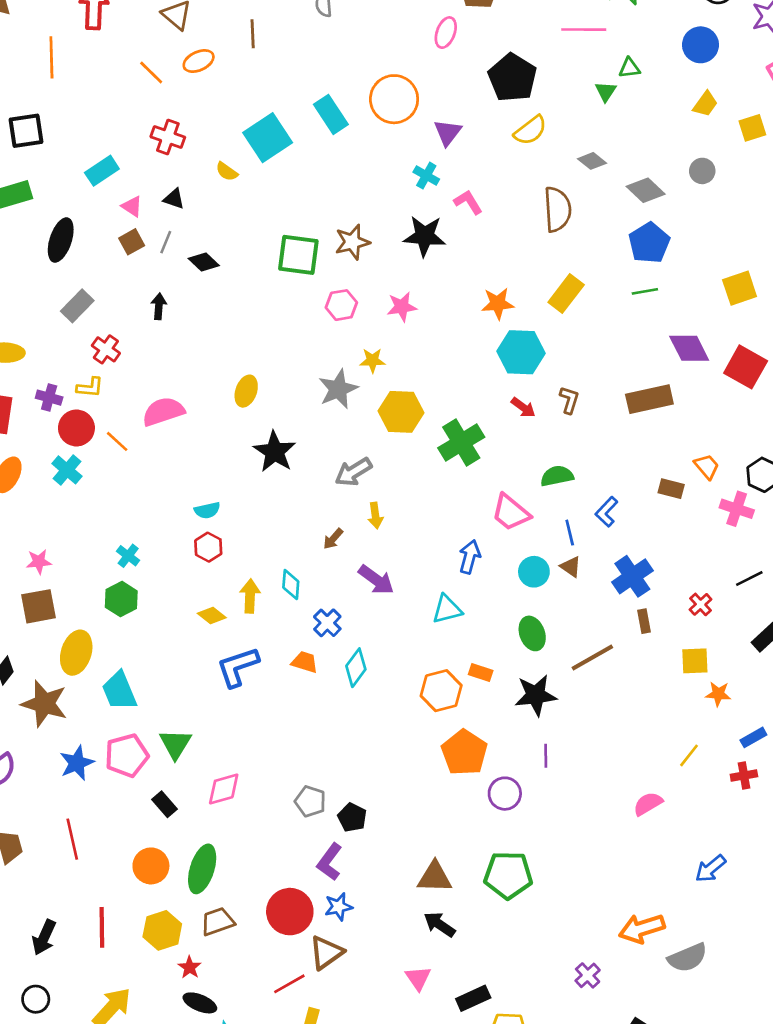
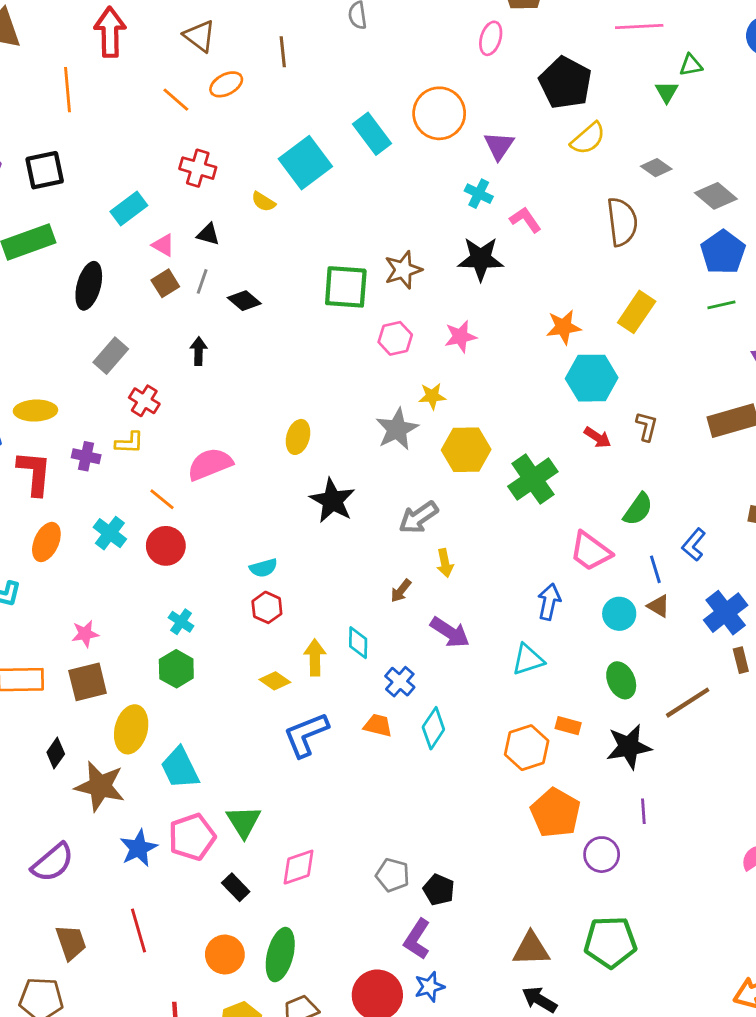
red circle: (76, 428) -> (166, 546), moved
green semicircle: (557, 476) -> (638, 509), turned 140

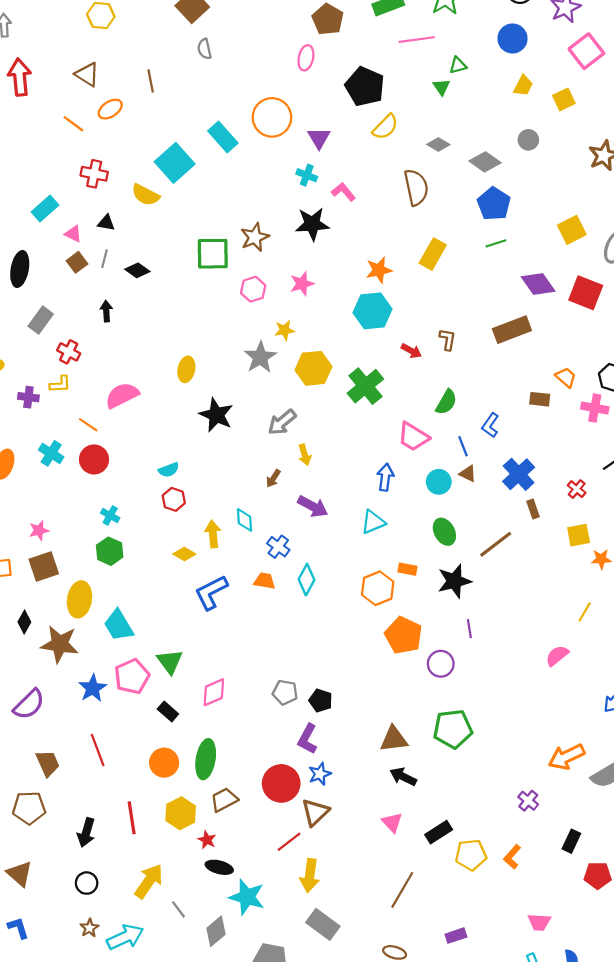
yellow semicircle: (263, 202) -> (146, 195), size x1.5
cyan hexagon: (592, 378) -> (373, 311), moved

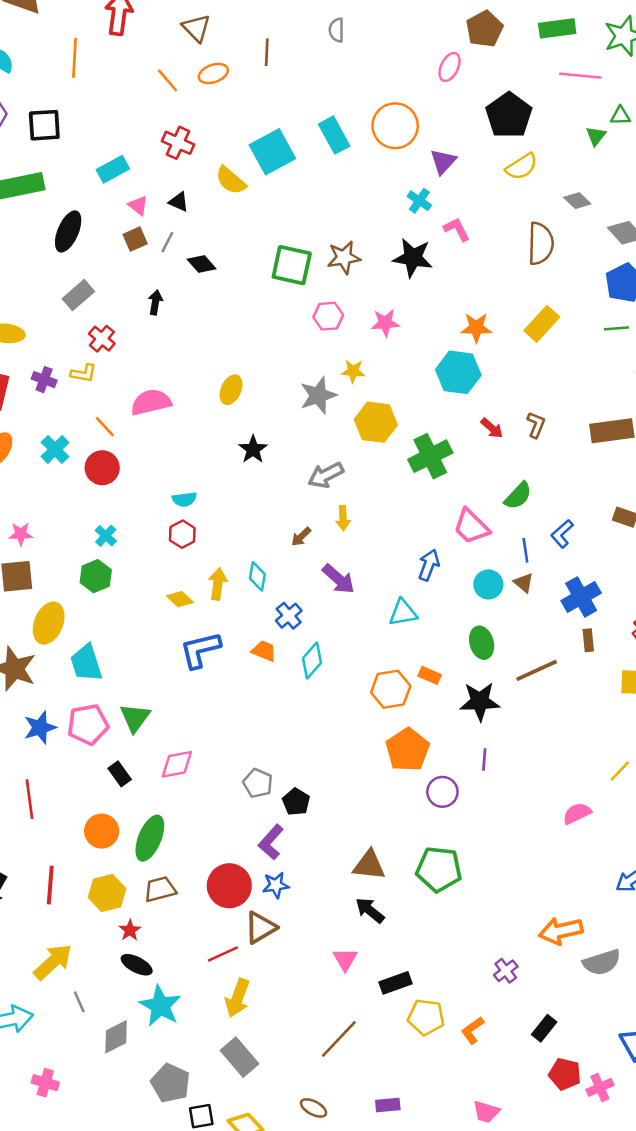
black star: (216, 415) -> (253, 449), size x0.7

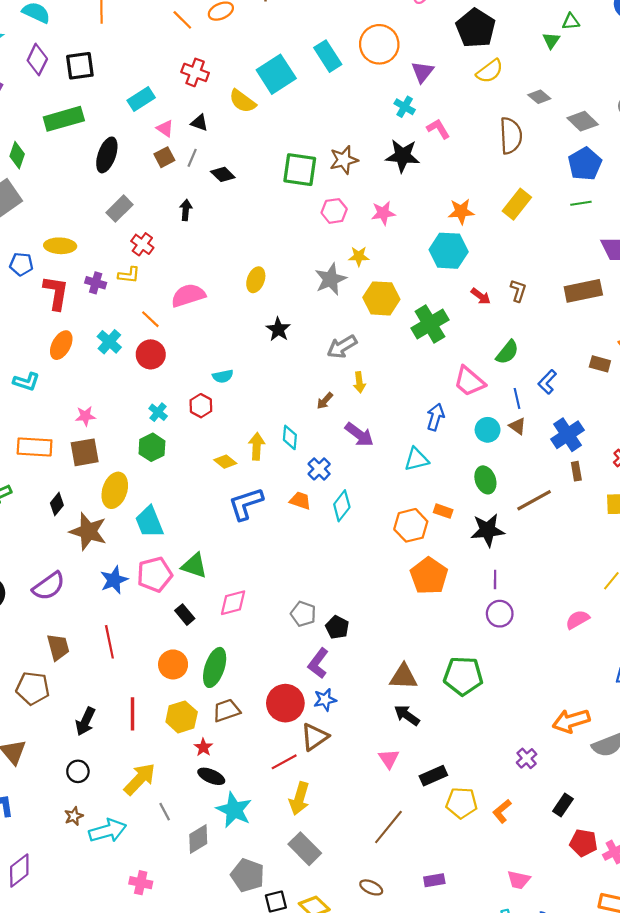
red hexagon: (182, 534) -> (201, 406), moved
green triangle: (135, 718) -> (194, 566), turned -44
purple circle: (442, 792) -> (500, 614), moved

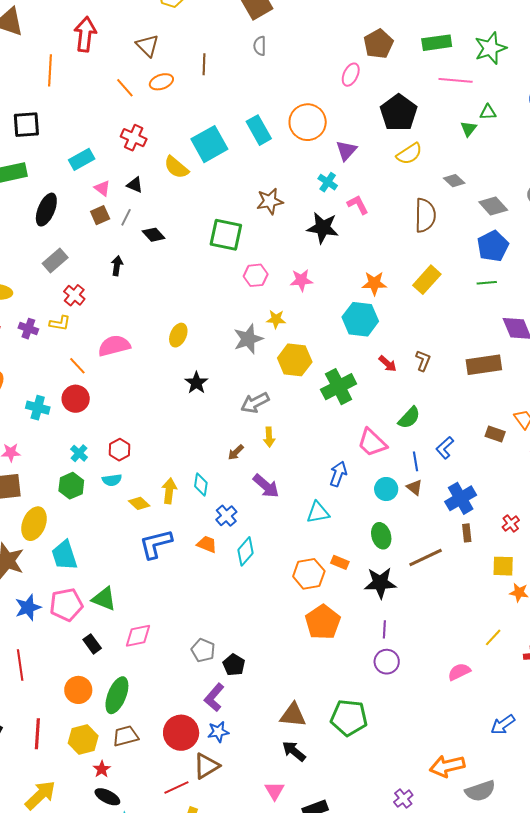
brown star: (344, 160) -> (270, 201), moved
cyan cross: (109, 342) -> (38, 408), moved, turned -30
cyan semicircle: (223, 376) -> (112, 480), moved

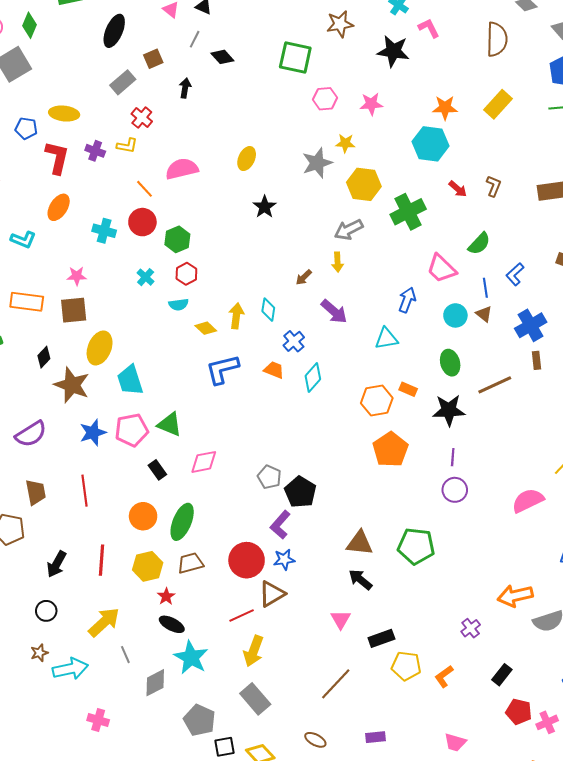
brown square: (100, 215) -> (153, 59), moved
gray arrow: (255, 403) -> (349, 230), moved
green hexagon: (71, 486) -> (177, 239), moved
black pentagon: (234, 665) -> (300, 492), size x1.4
pink semicircle: (459, 672) -> (528, 501), size x1.4

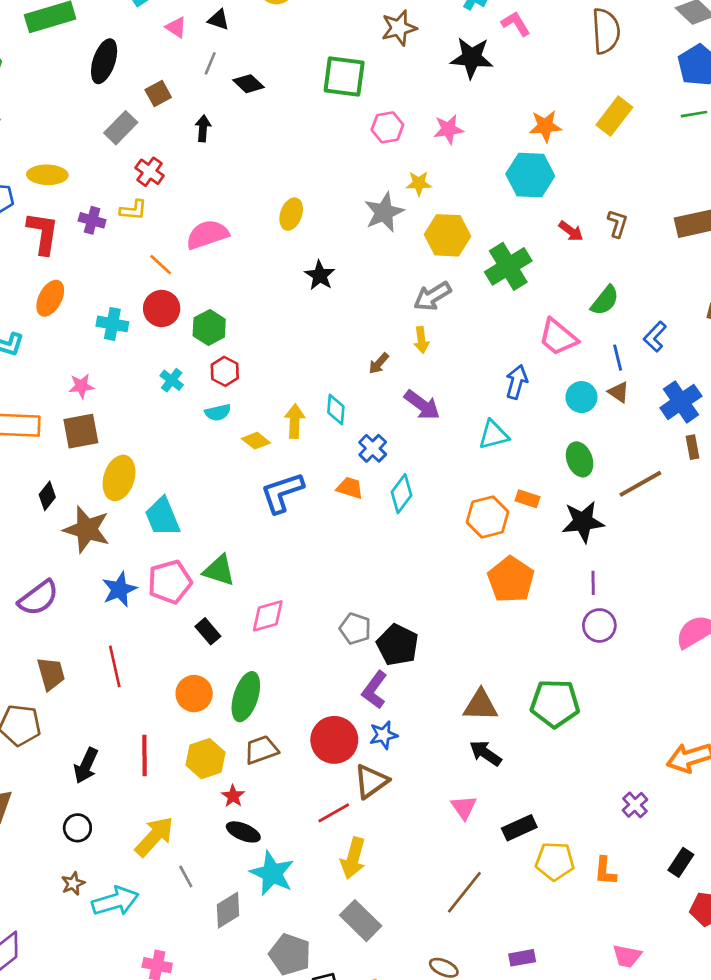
orange L-shape: (444, 676) -> (605, 871), turned -45

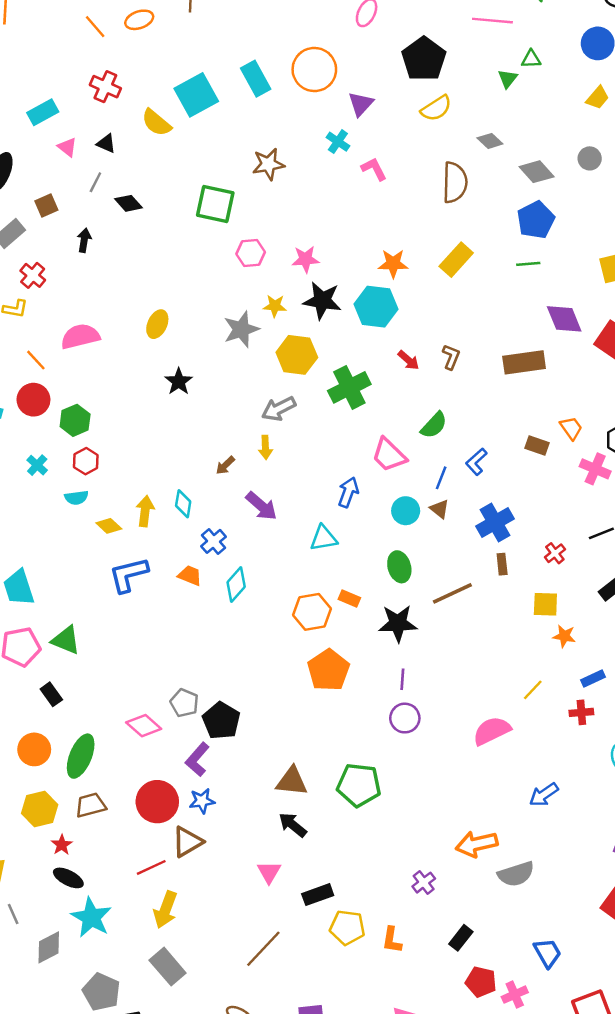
black star: (472, 58) -> (322, 301), moved
blue line: (618, 358) -> (441, 478), turned 30
pink diamond: (268, 616) -> (144, 726), moved, turned 52

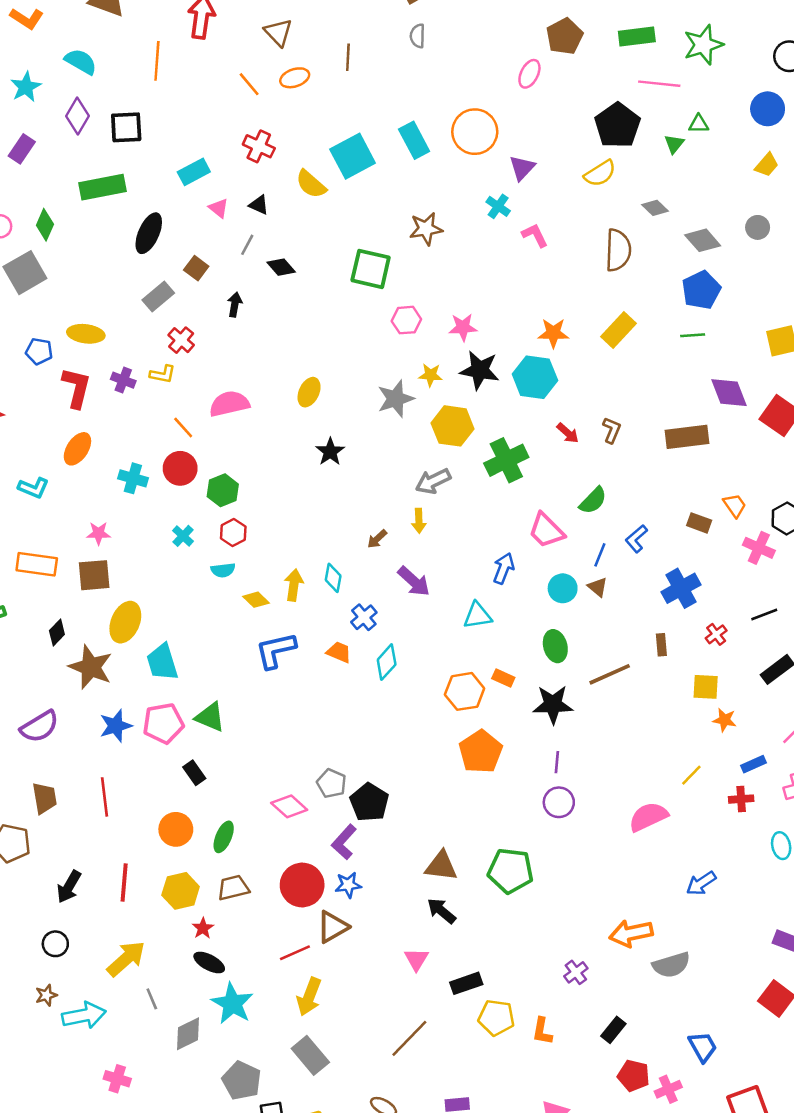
black pentagon: (424, 59) -> (618, 125), moved
brown square: (46, 205) -> (196, 268), turned -30
blue cross: (495, 522) -> (681, 588), moved
green ellipse: (81, 756) -> (224, 837), size x0.7

